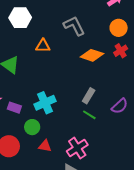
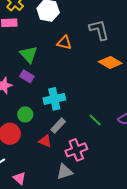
gray rectangle: (89, 96) -> (58, 126), moved
purple rectangle: (14, 108) -> (27, 76), moved
green circle: (32, 127) -> (25, 114), moved

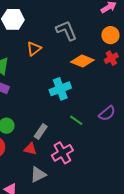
orange triangle: (64, 43) -> (34, 49), turned -42
cyan cross: (54, 99) -> (60, 89), moved
gray triangle: (65, 172) -> (38, 175), moved

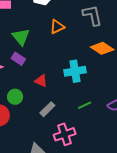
green line: (76, 120) -> (85, 105), turned -72
red triangle: (30, 149) -> (41, 81), moved

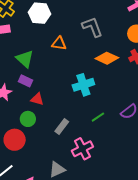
orange triangle: (57, 27) -> (59, 43), turned 42
red triangle: (41, 81) -> (37, 99), moved

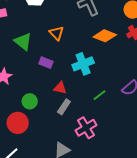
orange triangle: (59, 43) -> (57, 33), moved, turned 42
purple rectangle: (25, 81) -> (46, 63), moved
red triangle: (37, 99) -> (60, 88), moved

